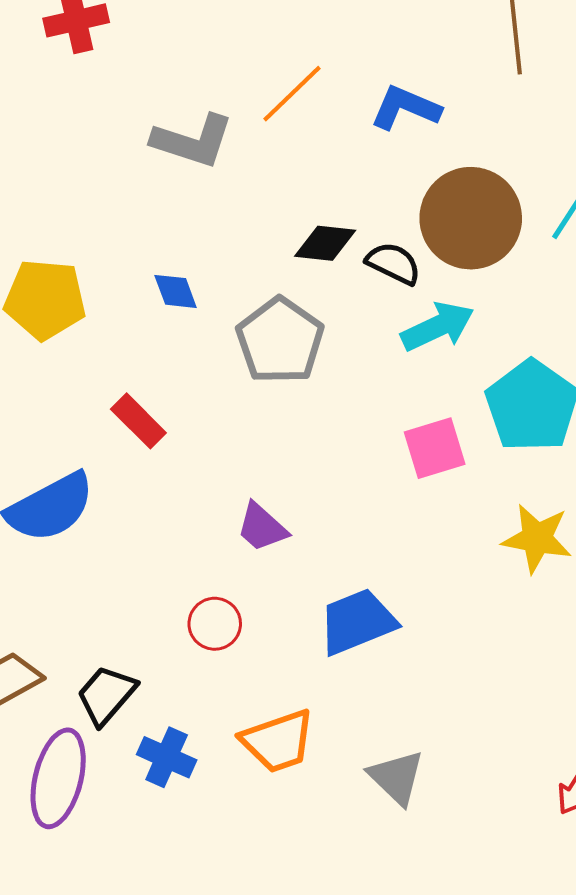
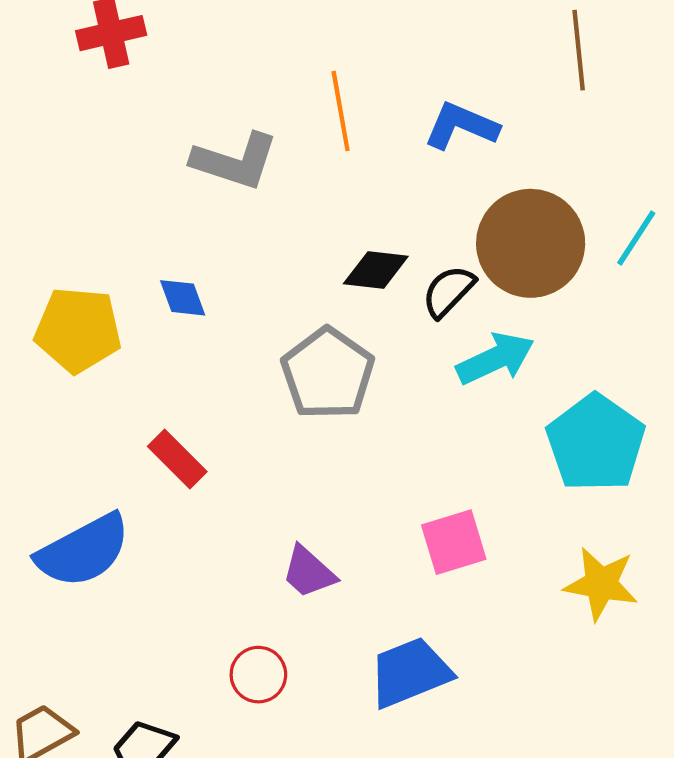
orange line: (292, 94) -> (341, 111), turned -56
black semicircle: (393, 263) -> (448, 291), turned -72
blue diamond: (176, 291) -> (183, 298), moved
pink square: (435, 448) -> (454, 542), moved

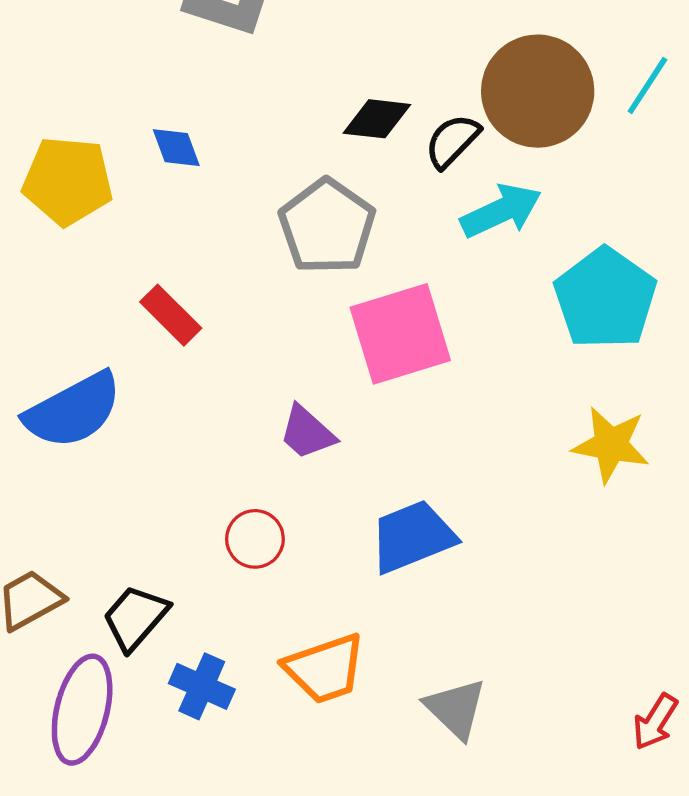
pink square: (454, 542) -> (400, 334), moved, size x1.5

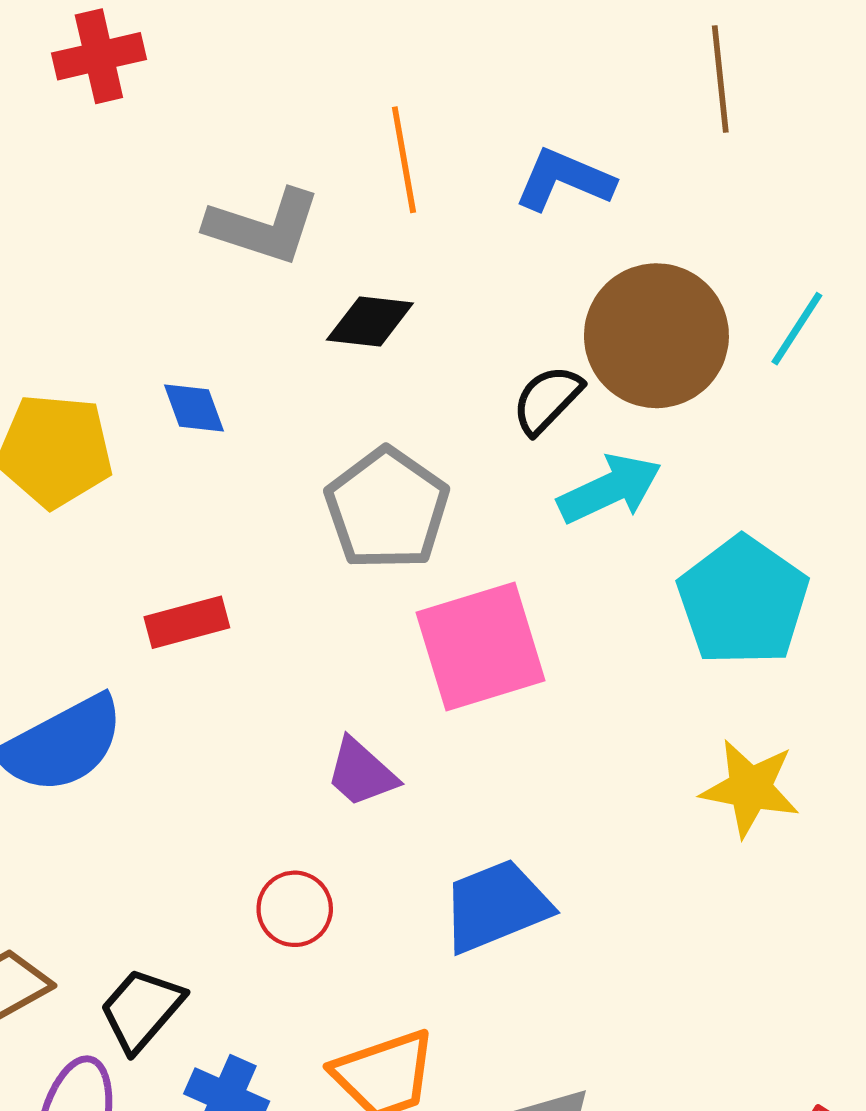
black diamond: (377, 119) -> (370, 322), moved
red rectangle: (171, 315) -> (187, 622), turned -60

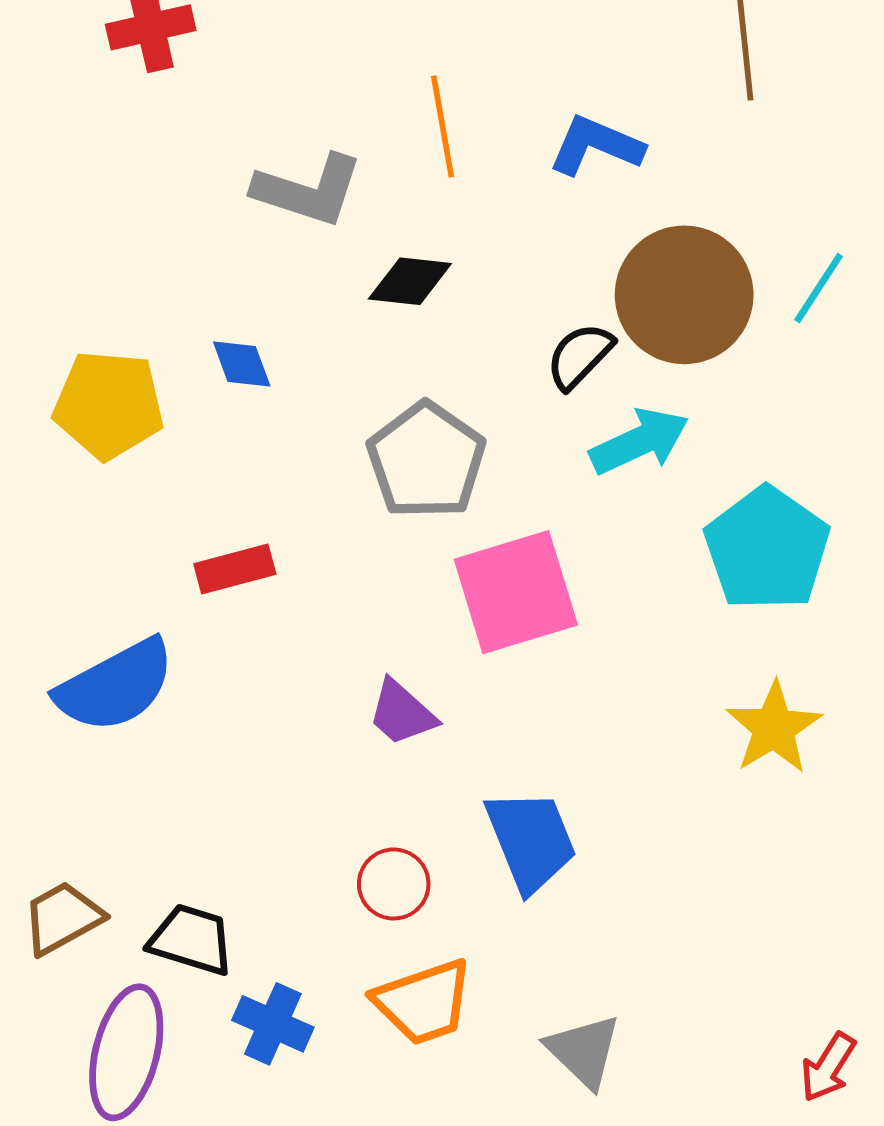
yellow star: (750, 788) -> (774, 728), turned 30
blue trapezoid: (496, 906) -> (531, 841), turned 90
red circle: (295, 909) -> (394, 884), moved
black trapezoid: (141, 1010) -> (191, 940), turned 66

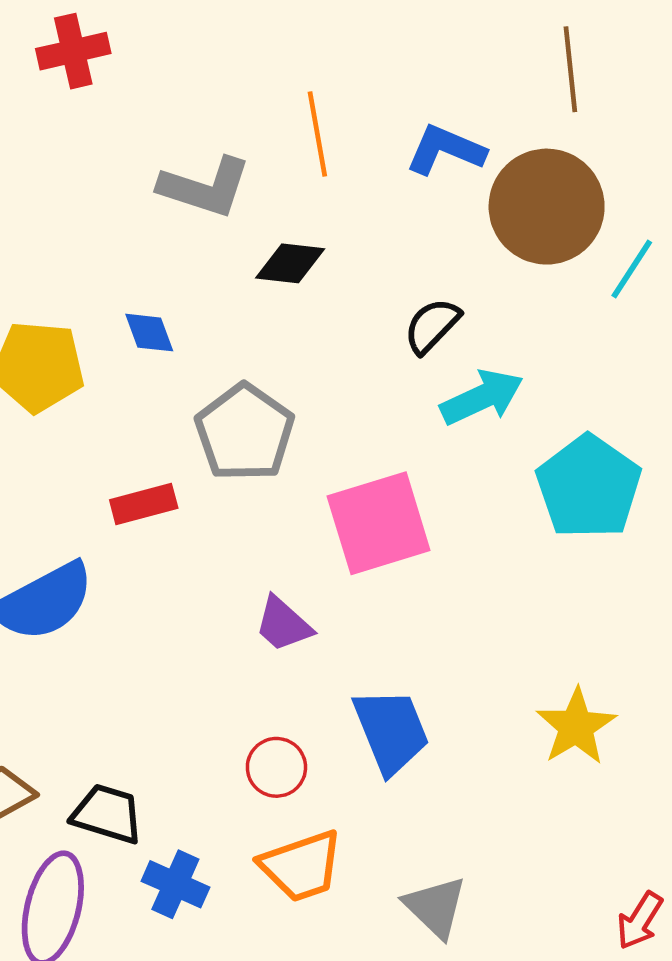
brown circle: (684, 295) -> (547, 207), moved
gray pentagon: (426, 460) -> (245, 432), moved
yellow star: (774, 728) -> (576, 726), moved

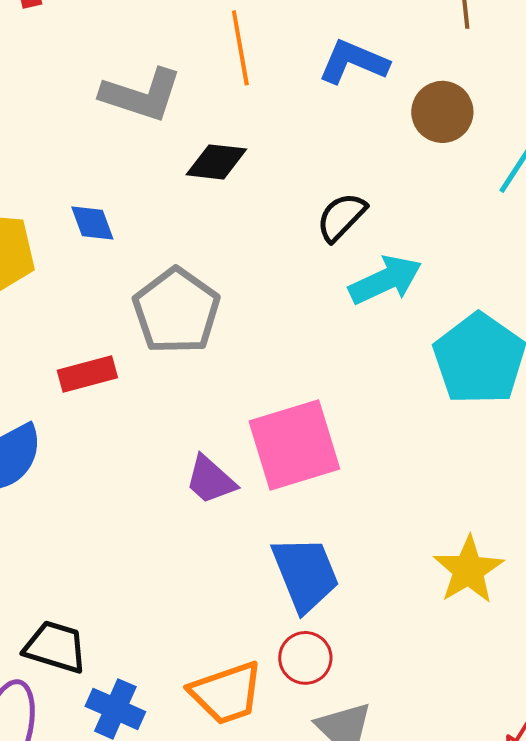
brown circle: (547, 207) -> (442, 112), size x0.6
pink square: (379, 523) -> (294, 445), moved
red circle: (276, 767) -> (305, 658), moved

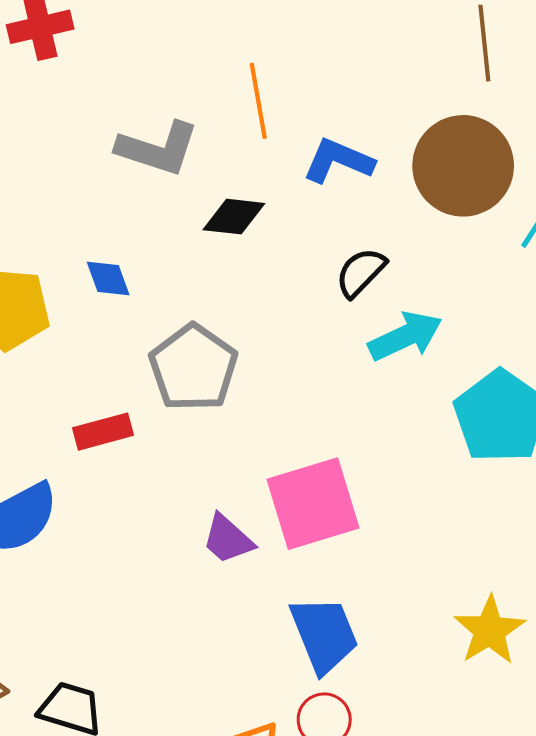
blue L-shape: (353, 62) -> (338, 161), moved
brown circle: (442, 112) -> (463, 166), size x1.6

